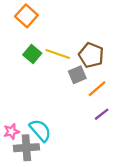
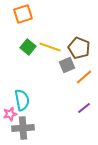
orange square: (26, 16) -> (23, 14), turned 30
purple line: (102, 114) -> (84, 108), moved
cyan semicircle: (40, 130) -> (22, 100), moved, turned 30

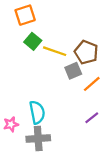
green square: (28, 47) -> (33, 41), moved
cyan semicircle: (22, 100) -> (37, 112), moved
gray cross: (23, 128) -> (38, 139), moved

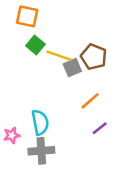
orange square: (25, 15) -> (27, 16), turned 30
gray square: (73, 71) -> (72, 68), moved
orange line: (92, 84) -> (90, 101), moved

